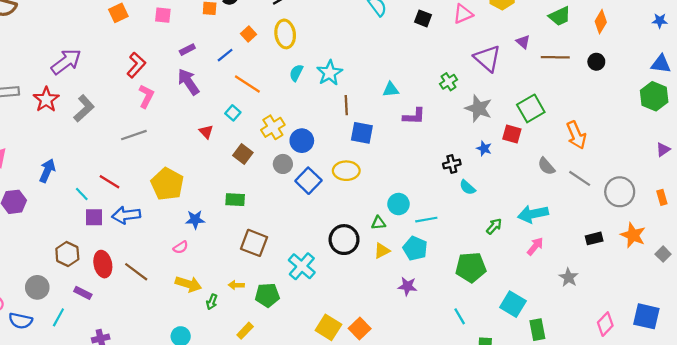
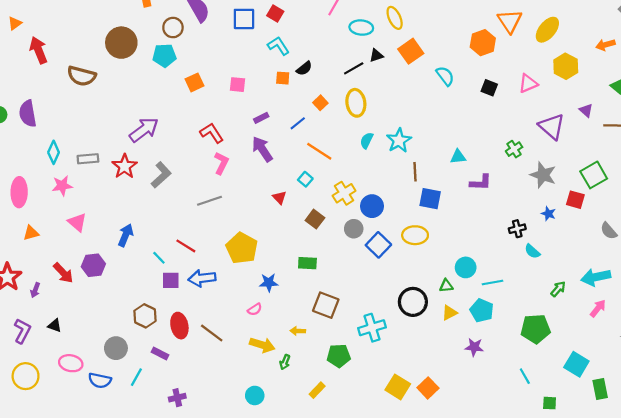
red L-shape: (136, 65) -> (212, 133), turned -75
cyan cross: (302, 266) -> (372, 328), turned 32
yellow arrow: (236, 285) -> (298, 331), moved

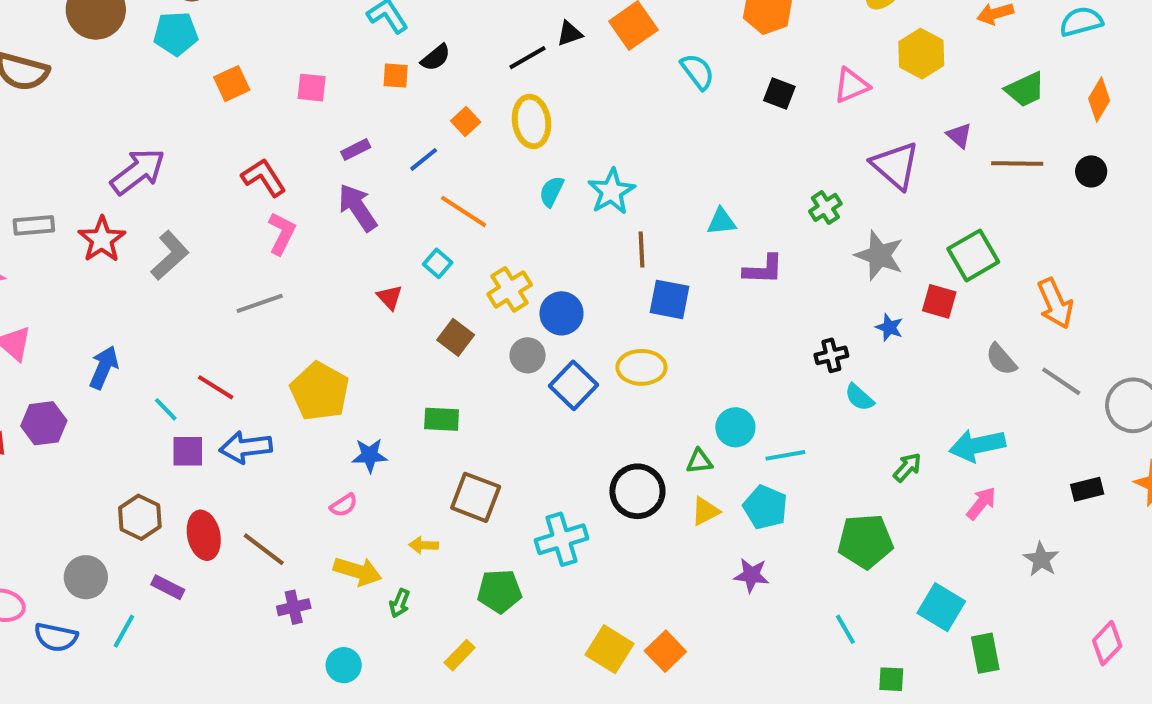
purple cross: (177, 398) -> (294, 607), moved

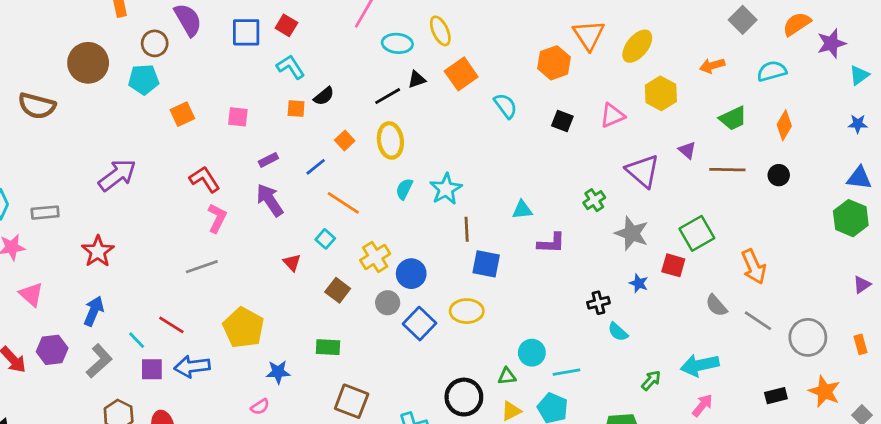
red star: (102, 239) -> (98, 251), moved
gray L-shape: (170, 255) -> (99, 361), moved

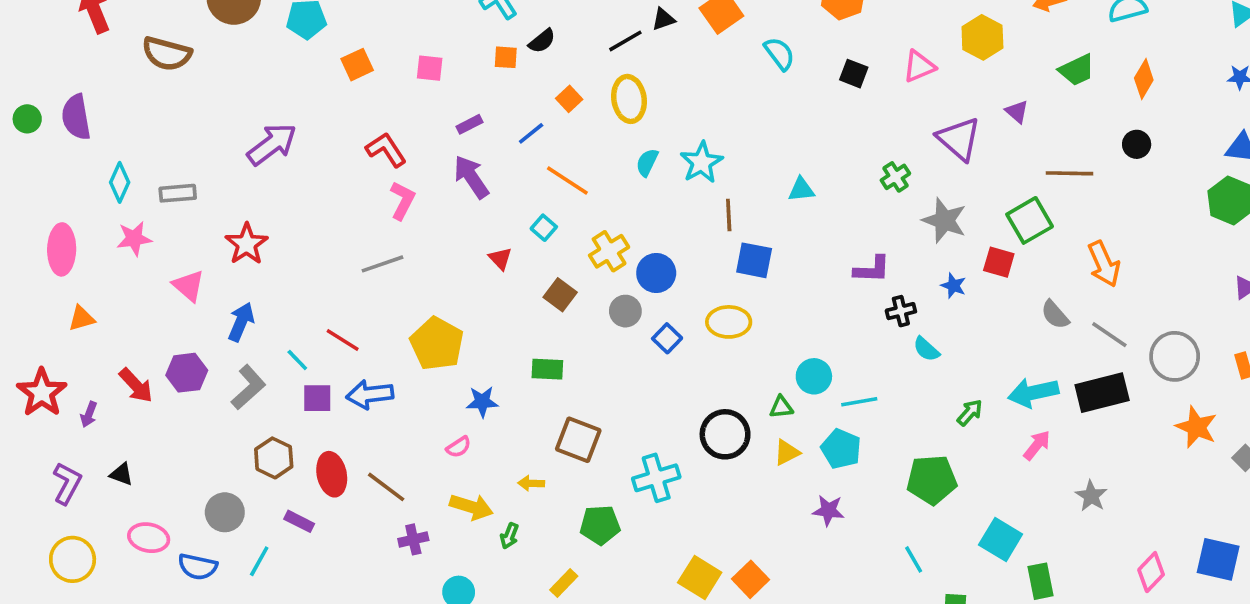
brown line: (727, 170) -> (1069, 173), moved
purple L-shape: (551, 243) -> (872, 269), moved
pink triangle: (31, 294) -> (189, 286), moved
blue square: (420, 324) -> (667, 338), size x0.7
black rectangle: (776, 396) -> (1102, 393), moved, size x1.8

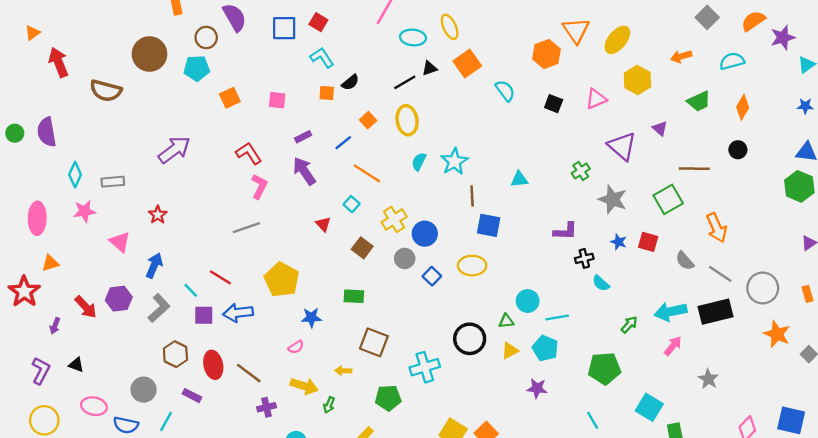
red star: (247, 244) -> (158, 215), size x0.7
red square: (999, 262) -> (648, 242), moved
red star: (42, 393) -> (24, 292), moved

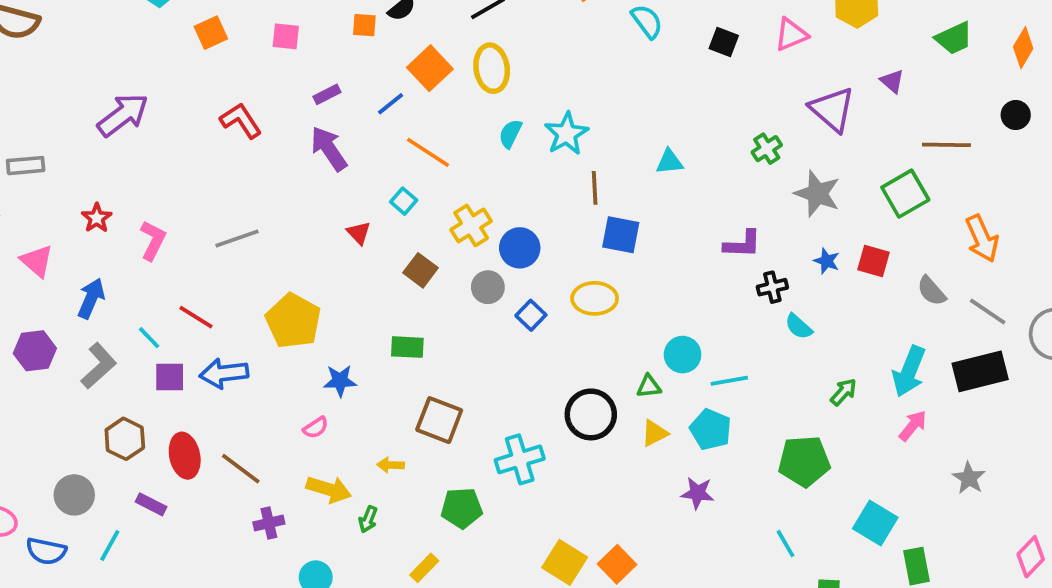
orange square: (368, 120) -> (430, 68), size x1.6
pink L-shape: (259, 186) -> (153, 240), moved
cyan arrow: (671, 312) -> (909, 371), turned -56

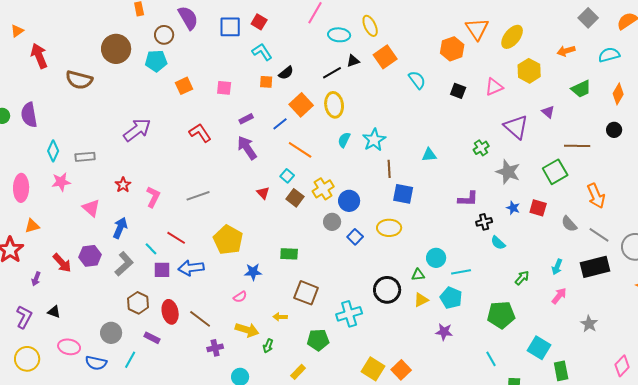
brown square: (420, 270) -> (295, 198), moved
cyan arrow: (909, 371) -> (557, 267), size x0.6

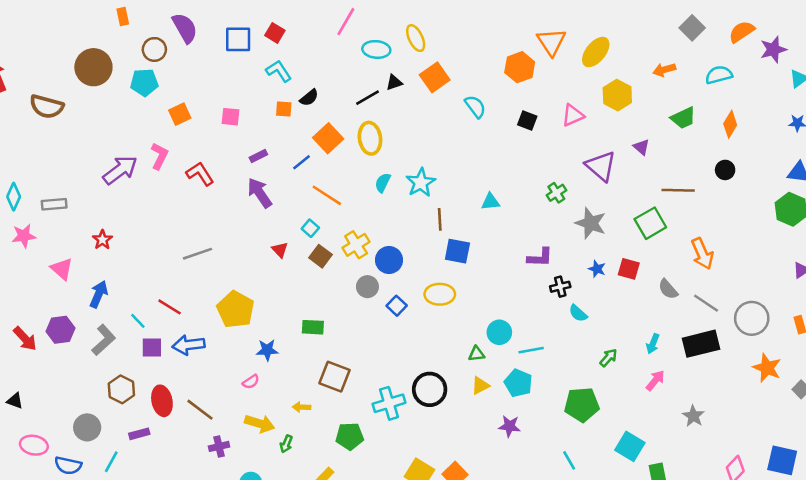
pink L-shape: (153, 197) -> (159, 156), moved
black circle: (387, 290) -> (430, 389), moved
purple rectangle: (152, 338) -> (139, 434), turned -42

